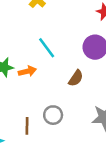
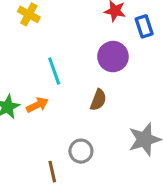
cyan line: (47, 48) -> (54, 71), turned 30

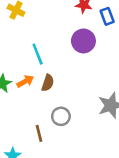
brown semicircle: (98, 100) -> (48, 83), moved

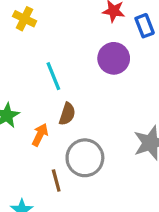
orange arrow: (25, 81) -> (40, 135), moved, turned -35
gray circle: (61, 116) -> (85, 158), size x1.5

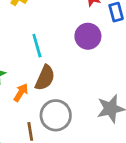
brown semicircle: (67, 114) -> (45, 78), size x1.4

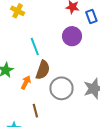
gray circle: (56, 115) -> (61, 88), moved

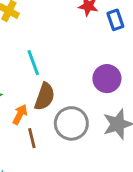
purple circle: (72, 36) -> (107, 79), moved
brown line: (35, 111) -> (32, 138), moved

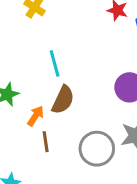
gray circle: (71, 123) -> (97, 149), moved

